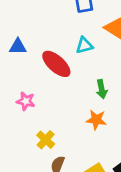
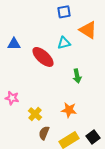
pink star: (26, 101) -> (12, 98), moved
orange star: (96, 120) -> (69, 110), moved

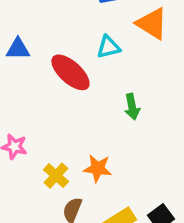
orange star: (69, 110) -> (98, 168), moved

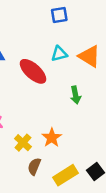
orange triangle: (152, 24) -> (89, 56), moved
orange star: (98, 168) -> (52, 138), turned 30

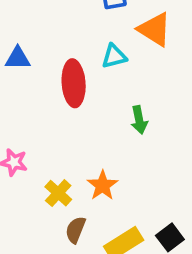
orange triangle: (89, 56) -> (155, 29), moved
red ellipse: (33, 71) -> (74, 83), turned 44

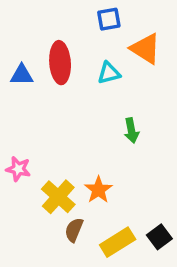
red ellipse: (74, 83) -> (60, 63), moved
yellow cross: (58, 193) -> (58, 197), size x1.4

